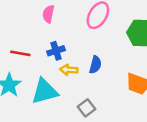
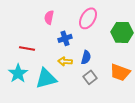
blue cross: (56, 51) -> (65, 38), moved
gray square: (86, 108) -> (90, 77), moved

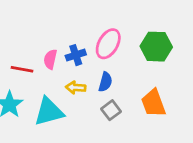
pink semicircle: (49, 17) -> (50, 59), moved
pink ellipse: (88, 18) -> (108, 44), moved
orange trapezoid: (120, 72) -> (153, 103), turned 50

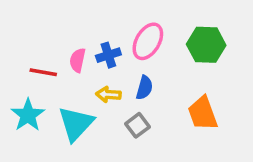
gray square: (111, 110) -> (138, 125), moved
cyan triangle: (49, 112) -> (76, 124), turned -32

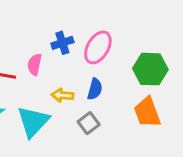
green hexagon: (206, 45) -> (150, 69), moved
blue cross: (108, 55) -> (62, 43), moved

